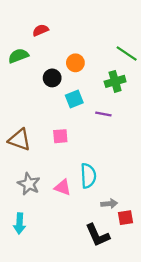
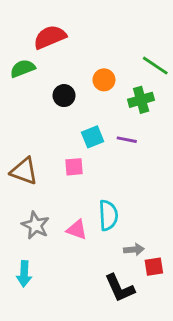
red semicircle: (40, 30) -> (50, 37), size x1.6
orange circle: (75, 63) -> (104, 80), moved
cyan square: (74, 99) -> (93, 137), moved

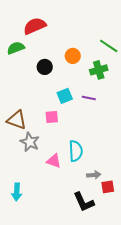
gray star: (35, 225) -> (30, 142), moved

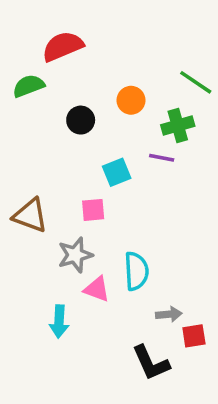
purple line: (89, 98) -> (162, 158), moved
gray star: (30, 142) -> (75, 255), moved, turned 30
cyan arrow: (17, 192) -> (59, 321), moved

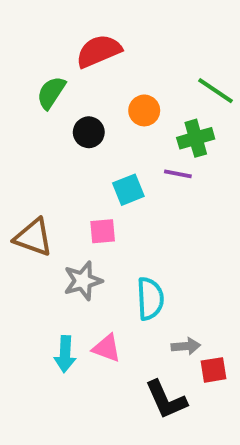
red semicircle: (63, 46) -> (99, 51), moved
green semicircle: (28, 86) -> (51, 93), moved, turned -36
pink triangle: (97, 289) -> (107, 348), moved

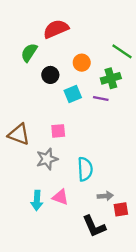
cyan square: (128, 190) -> (73, 94), moved

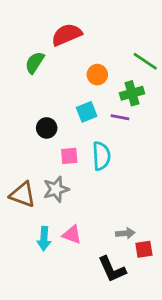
black circle: (50, 75) -> (47, 128), moved
brown triangle: (19, 134) -> (23, 195), moved
cyan semicircle: (85, 169) -> (101, 156), moved

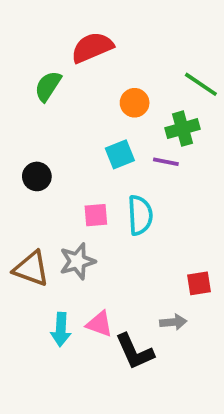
black circle: (47, 128) -> (37, 176), moved
red square: (144, 249) -> (199, 283), moved
black L-shape: (112, 269) -> (135, 352), moved

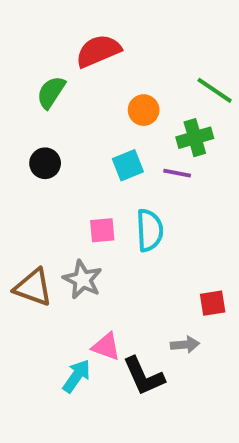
black circle: (37, 176) -> (45, 163), moved
gray star: (77, 261) -> (83, 280), turned -30
cyan arrow: (61, 329) -> (77, 376), moved, turned -148

